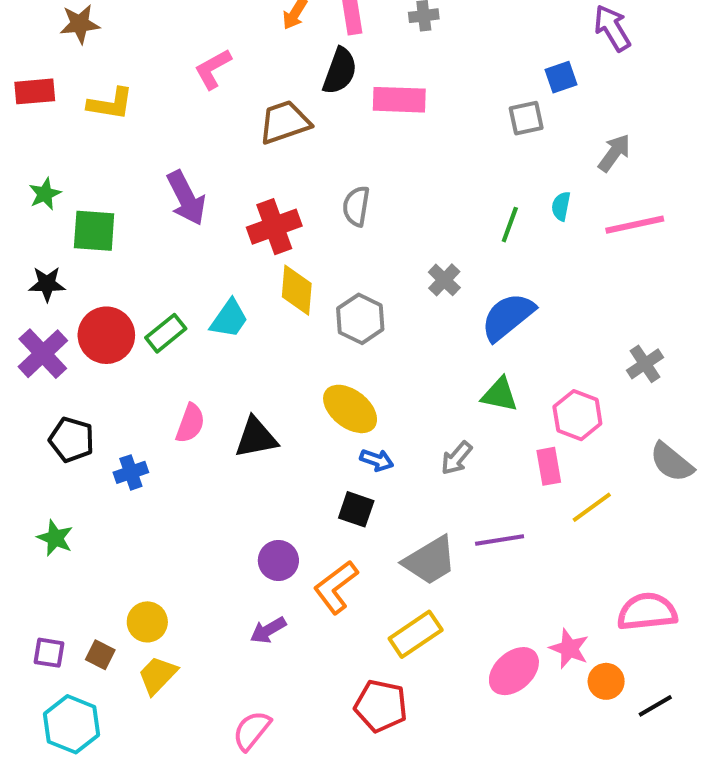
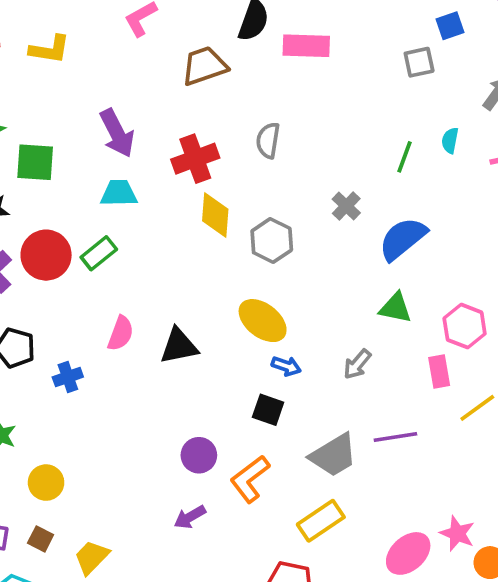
cyan trapezoid: (229, 319) -> (119, 193), moved, turned -126
yellow circle: (147, 622) -> (46, 483), moved

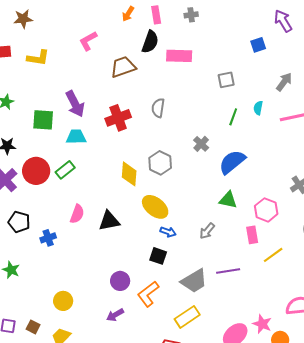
gray square: (419, 62) -> (226, 80), moved
green square: (35, 162) -> (43, 120), moved
yellow diamond: (215, 215) -> (129, 174), moved
yellow circle: (46, 483) -> (63, 301), moved

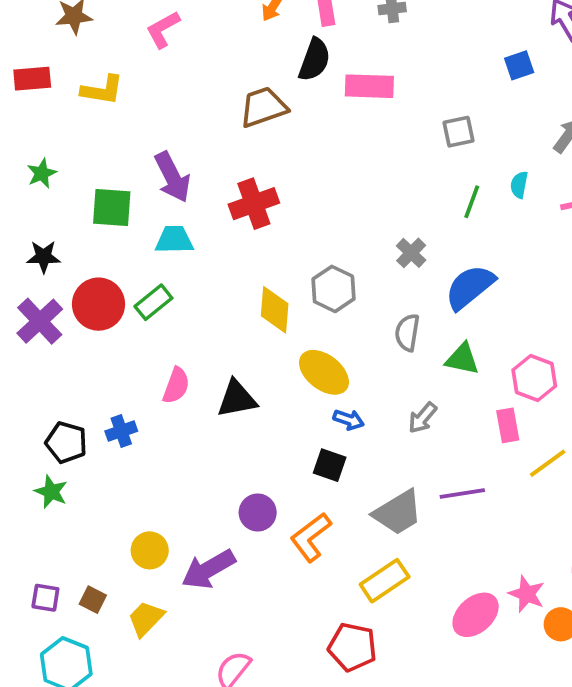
pink L-shape: (88, 41) -> (163, 29), moved
gray semicircle: (158, 108) -> (407, 333), moved
black pentagon: (19, 222) -> (66, 442), moved
purple arrow: (115, 315) -> (208, 569), moved, size x1.6

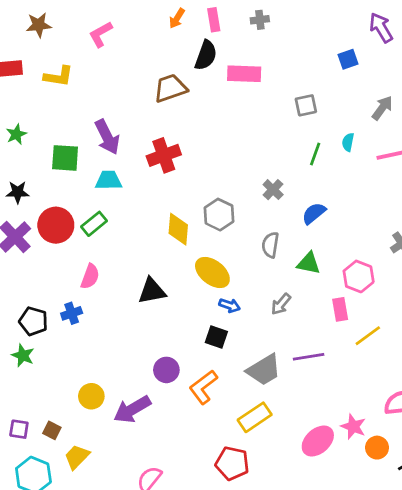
blue semicircle: (470, 287) -> (314, 213), size x0.7
pink semicircle: (176, 386) -> (90, 276), moved
yellow trapezoid: (146, 619) -> (77, 457), moved

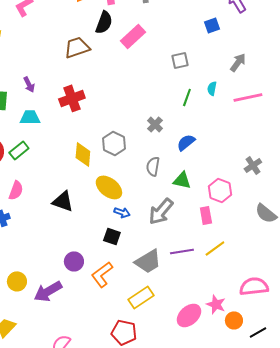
pink rectangle: (244, 74) -> (133, 36), turned -45
purple arrow: (107, 137) -> (29, 84), size x0.6
black triangle: (152, 291) -> (63, 201), turned 30
gray arrow: (281, 304) -> (161, 211), size x1.6
yellow line: (368, 336) -> (215, 248), moved

